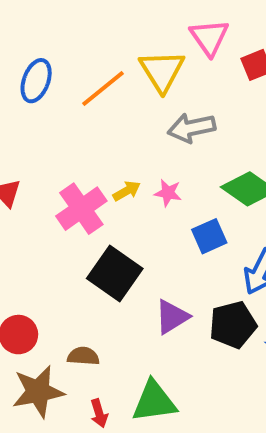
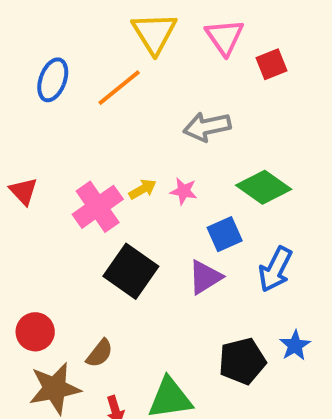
yellow triangle: (162, 71) -> (154, 33), moved
purple triangle: (172, 317) -> (205, 277), moved
black pentagon: (233, 325) -> (242, 361), moved
brown semicircle: (83, 356) -> (100, 353), turned 124

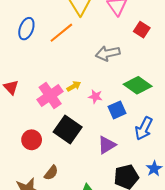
red square: (271, 64) -> (142, 30), moved, turned -35
pink star: (184, 191) -> (95, 97), moved
purple triangle: (205, 277) -> (107, 145), moved
red circle: (35, 332) -> (32, 140), moved

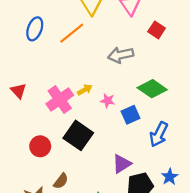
purple triangle: (107, 145) -> (122, 164), moved

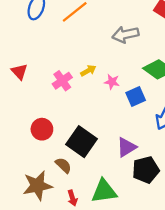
pink cross: (60, 100) -> (62, 81), size x0.7
black square: (78, 135) -> (81, 142), moved
brown semicircle: (61, 181) -> (63, 165), turned -84

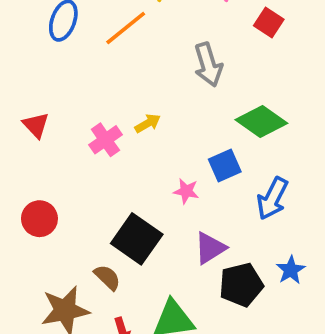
gray arrow: (125, 34) -> (208, 65), turned -95
pink star: (112, 82) -> (186, 191), moved
red circle: (42, 129) -> (39, 219), moved

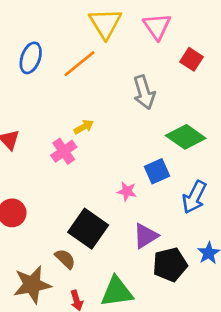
yellow arrow: (148, 123) -> (84, 127), moved

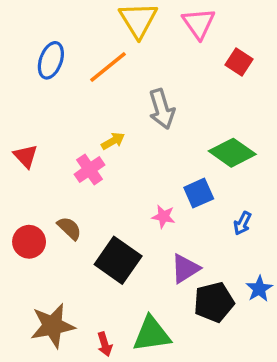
gray arrow: (144, 92) -> (162, 109), moved
blue arrow: (194, 197) -> (242, 223), size x0.6
brown semicircle: (65, 259) -> (69, 228), moved

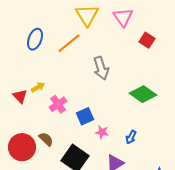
yellow arrow: (113, 141) -> (38, 87), moved
blue square: (199, 193) -> (85, 116), moved
blue arrow: (242, 223) -> (131, 137), moved
red circle: (29, 242) -> (22, 147), size x1.4

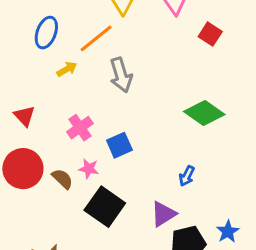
gray arrow: (101, 68) -> (121, 75), moved
yellow arrow: (38, 87) -> (67, 69), moved
pink star: (102, 132) -> (89, 169), moved
red circle: (22, 147) -> (23, 169), moved

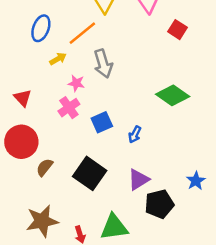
pink star: (89, 169) -> (76, 83), moved
blue arrow: (187, 176) -> (135, 134), moved
brown semicircle: (62, 179) -> (45, 167), moved, turned -96
blue star: (228, 231) -> (196, 181), moved

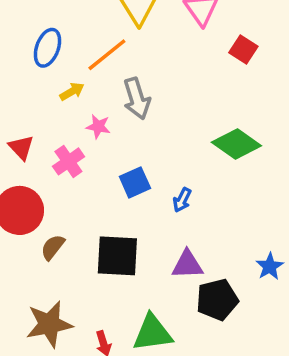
pink cross: (69, 108) -> (68, 161), moved
black square: (90, 173) -> (117, 256), turned -32
purple triangle: (138, 180) -> (187, 265), turned 30

